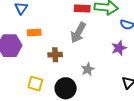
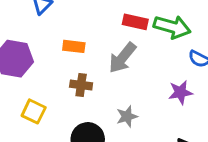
orange rectangle: (34, 33) -> (74, 46), moved
yellow square: (35, 84) -> (34, 111), moved

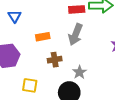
gray star: (127, 116) -> (79, 72), moved

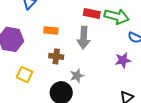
gray arrow: (75, 35) -> (84, 38), turned -35

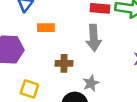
orange rectangle: (51, 31) -> (46, 28), moved

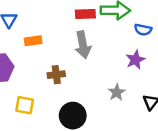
gray star: (91, 83) -> (117, 92), moved

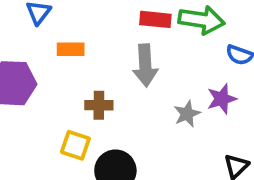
gray star: (117, 92) -> (187, 114), moved
yellow square: (25, 105) -> (75, 145), moved

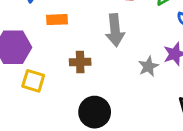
yellow square: (75, 145) -> (33, 81), moved

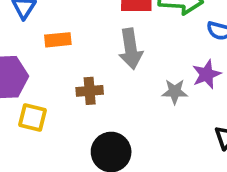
gray star: (148, 66) -> (175, 92), turned 30

